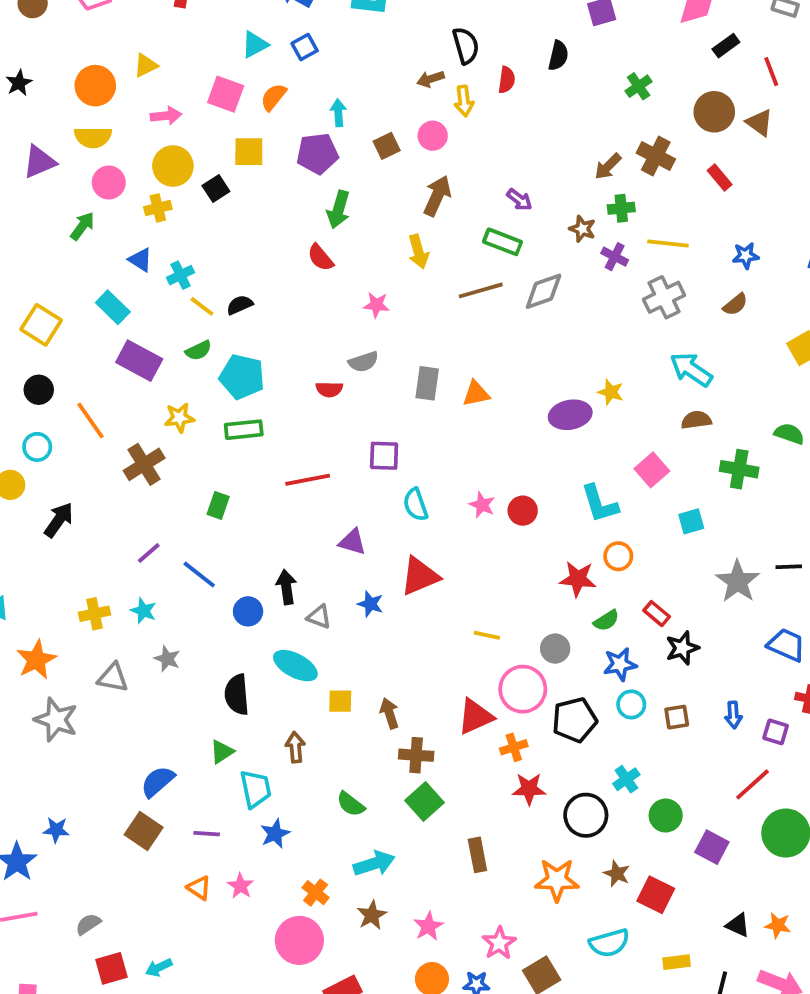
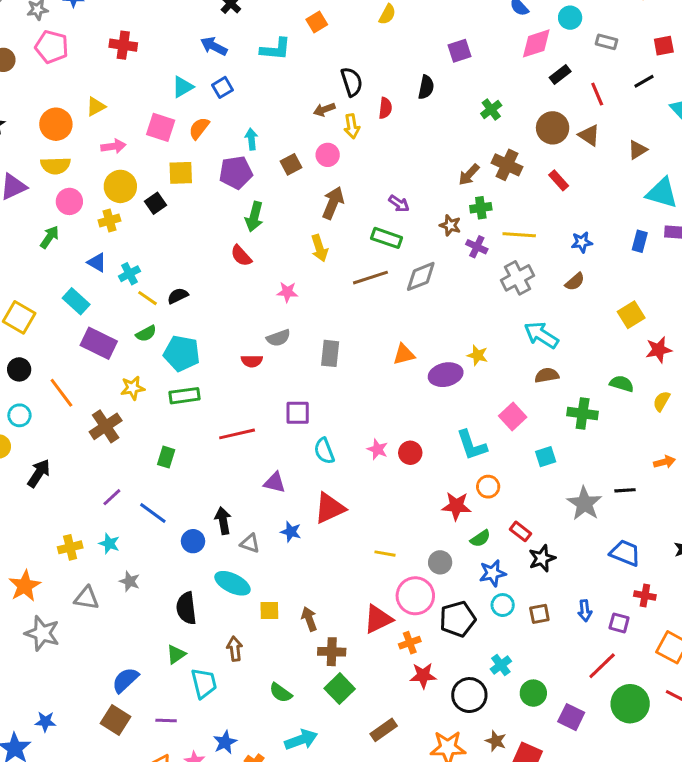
orange triangle: (476, 394) -> (404, 354), moved
blue star: (275, 834) -> (225, 742), moved
brown rectangle: (477, 855) -> (384, 730), turned 68

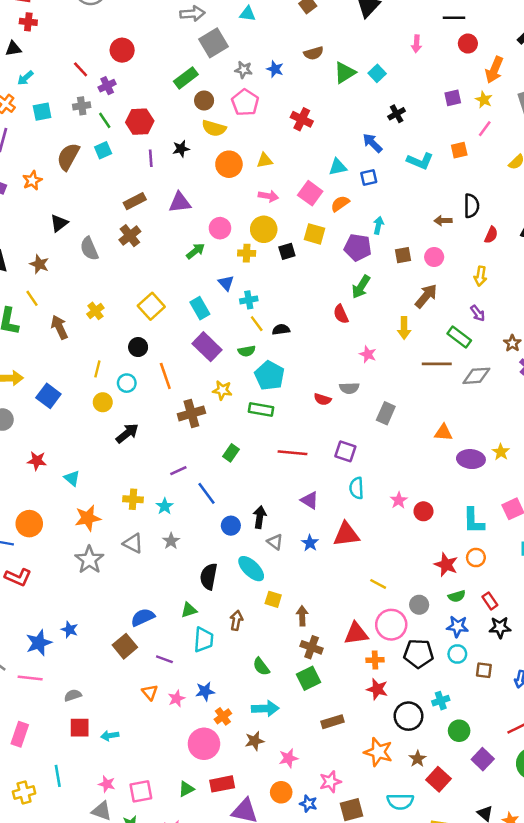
yellow arrow: (352, 126) -> (480, 276), moved
yellow semicircle: (55, 166) -> (214, 128), moved

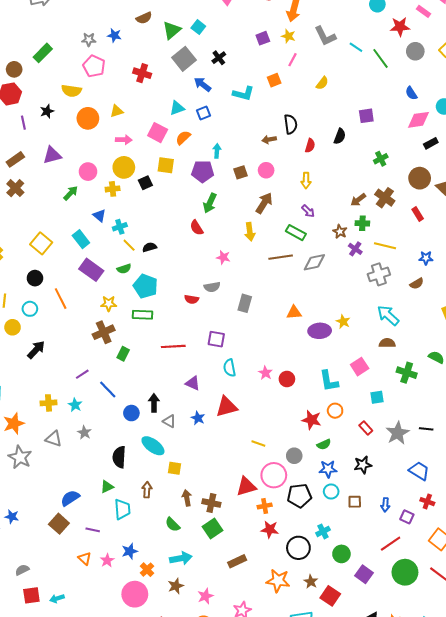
gray square: (213, 43) -> (184, 59), moved
brown circle: (204, 101) -> (14, 69), moved
brown cross: (191, 413) -> (104, 332), moved
red rectangle: (490, 601) -> (366, 428), moved
brown arrow: (302, 616) -> (187, 498), moved

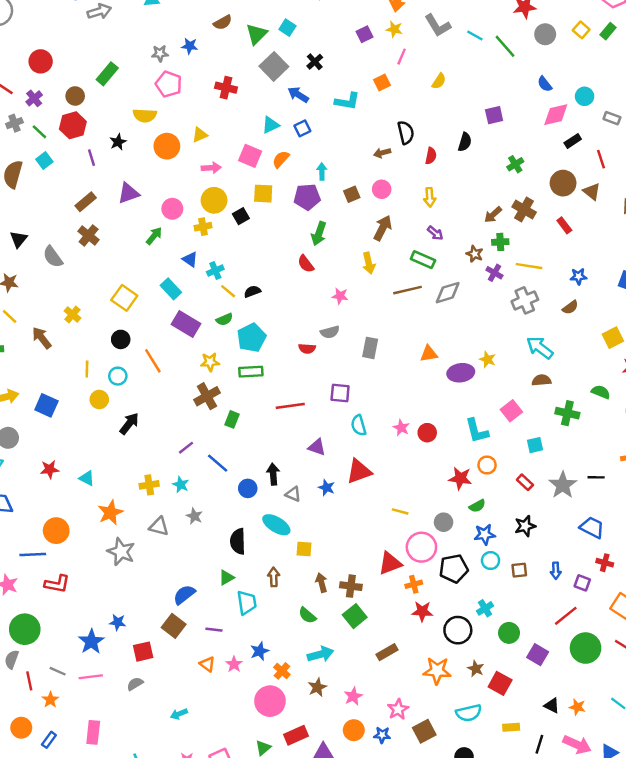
cyan pentagon: (146, 286) -> (252, 338), turned 30
red square: (31, 595) -> (143, 652), moved

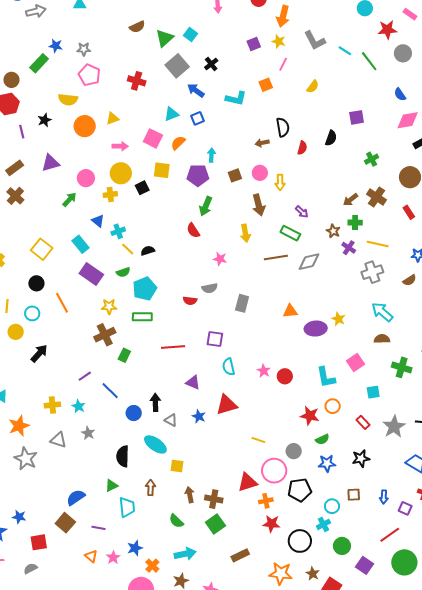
blue star: (190, 46) -> (56, 46), moved
yellow arrow: (430, 197) -> (280, 182), moved
brown arrow: (383, 228) -> (259, 205), turned 135
cyan circle: (491, 561) -> (332, 506), moved

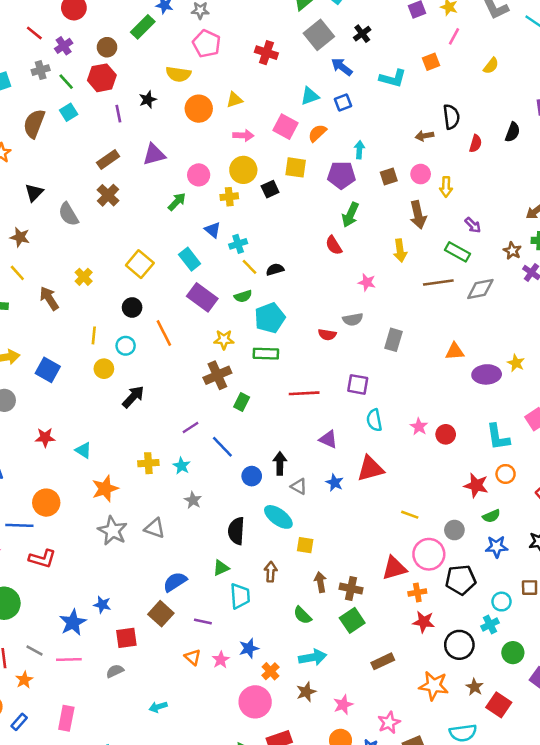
gray triangle: (58, 440) -> (155, 528), moved

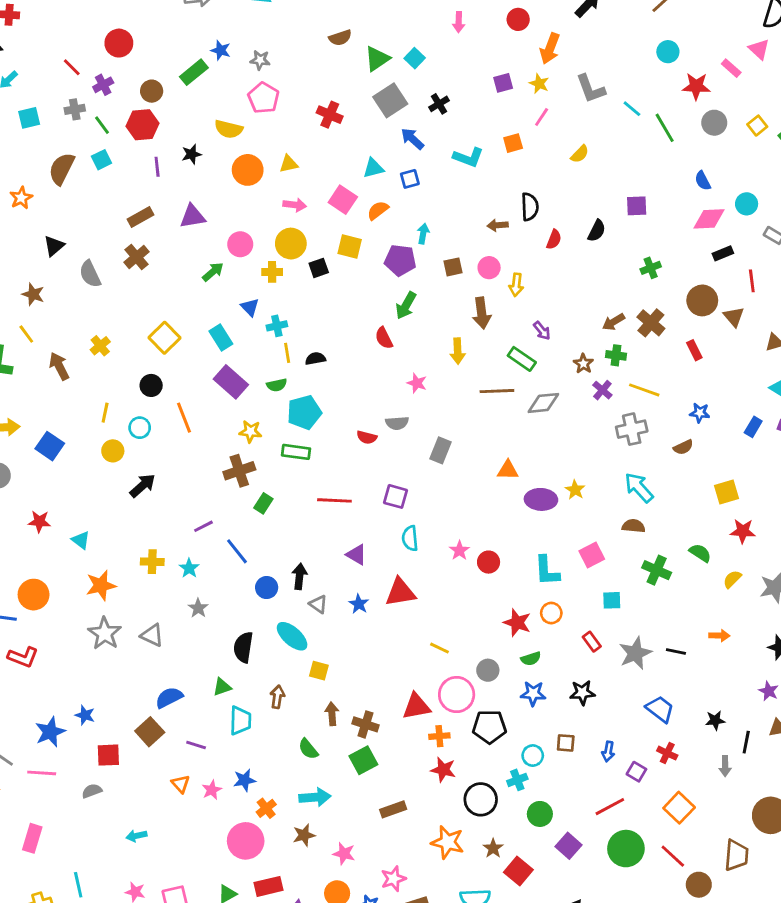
yellow line: (249, 267) -> (287, 353), turned 30
pink star: (343, 705) -> (344, 854), turned 30

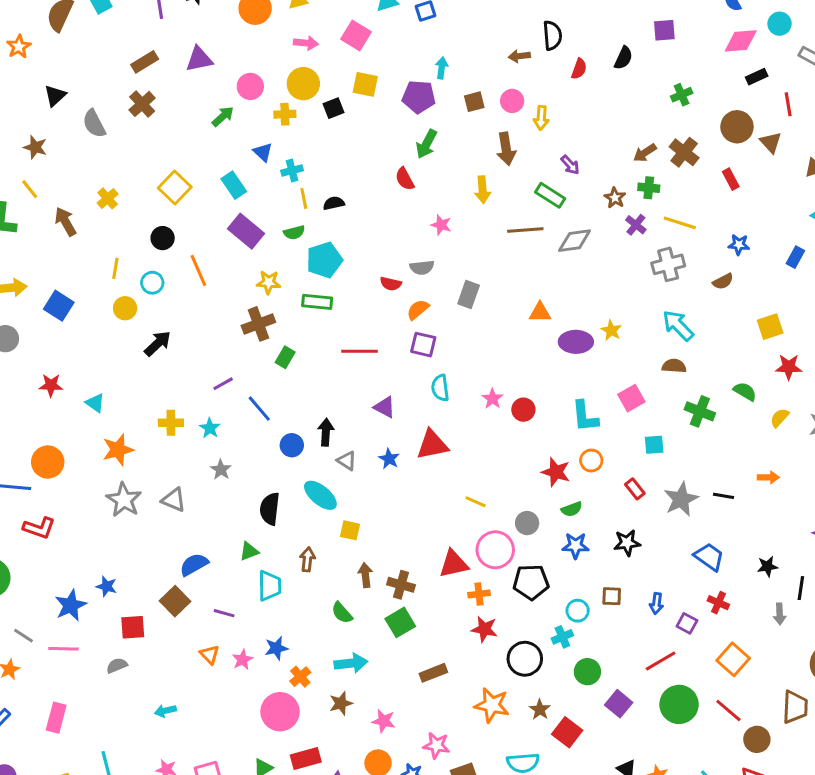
orange semicircle: (378, 210) -> (418, 310), moved
pink star: (393, 879) -> (436, 745), turned 30

